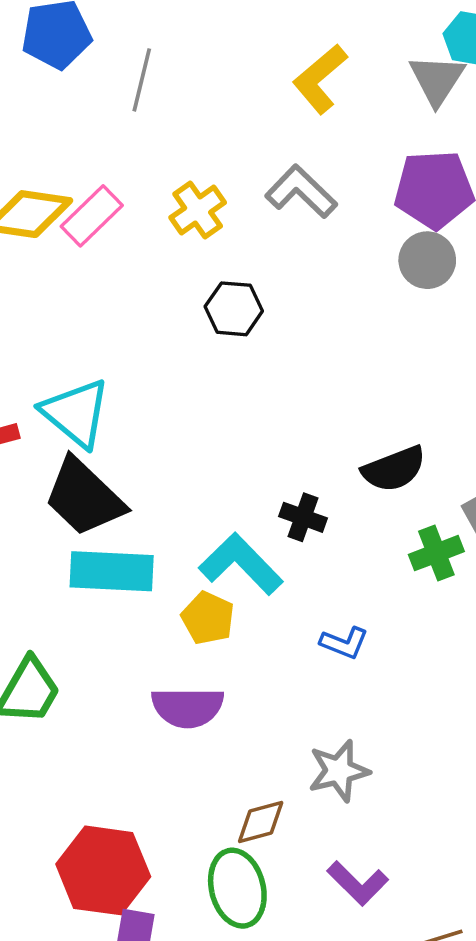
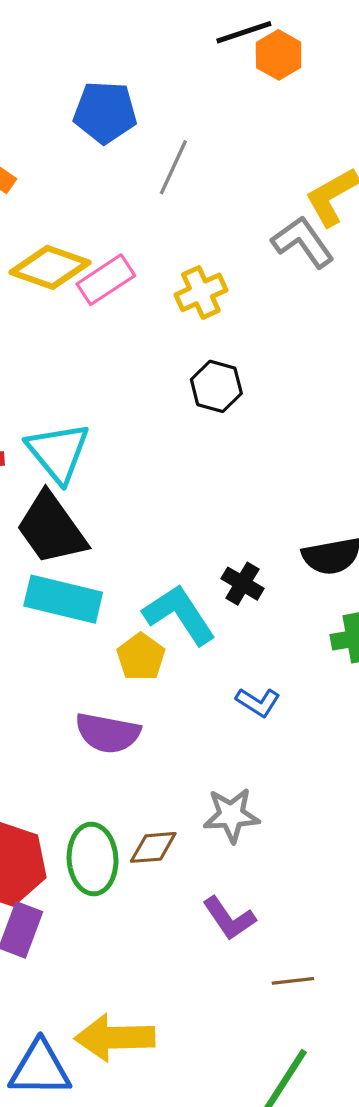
gray L-shape: (301, 192) -> (303, 242), moved
green ellipse: (237, 888) -> (93, 859), moved

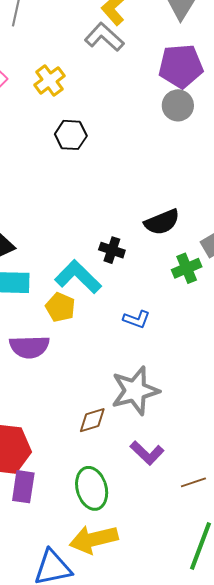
purple semicircle: (108, 733) -> (29, 347), moved
gray star: (231, 815) -> (135, 391), size x1.4
green ellipse: (93, 859) -> (92, 488), moved

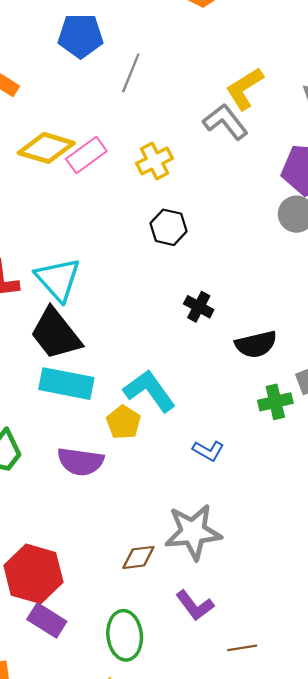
black cross: (112, 250) -> (199, 307), moved
purple rectangle: (23, 487) -> (47, 620), turned -76

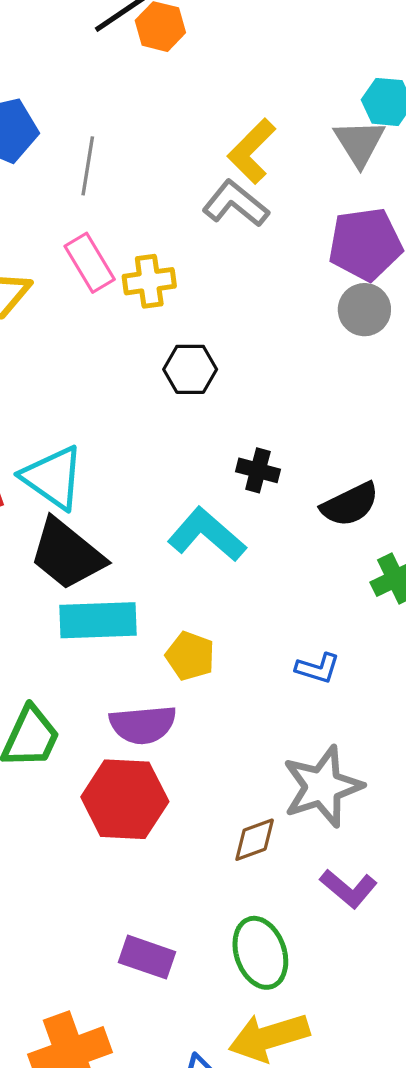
pink rectangle: (86, 155) -> (90, 263), moved, turned -72
yellow cross: (154, 161) -> (149, 281), turned 32
cyan L-shape: (149, 391) -> (207, 535), moved
red hexagon: (33, 574) -> (125, 799), moved

